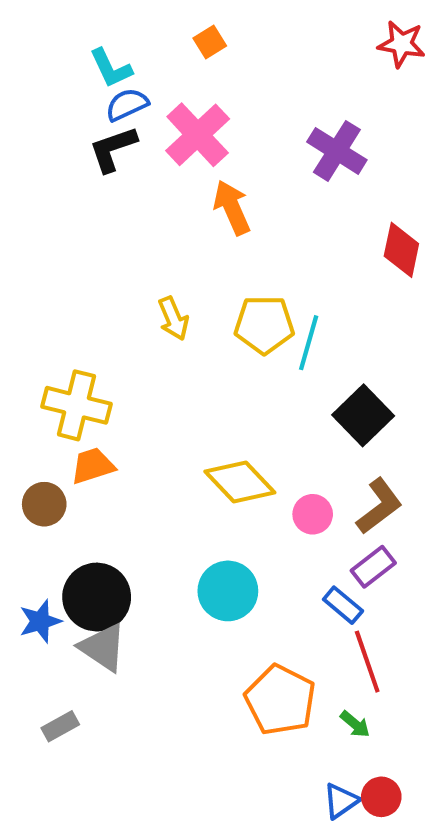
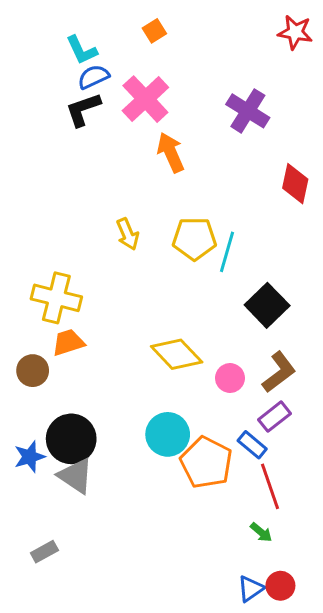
orange pentagon: (280, 700) -> (206, 463), moved
gray rectangle: (60, 726) -> (44, 552), moved

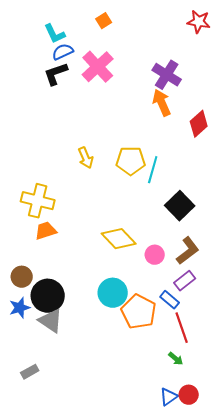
orange arrow: (171, 152) -> (162, 103), moved
red diamond: (295, 184) -> (199, 124), turned 36
brown circle: (33, 371) -> (22, 277), moved

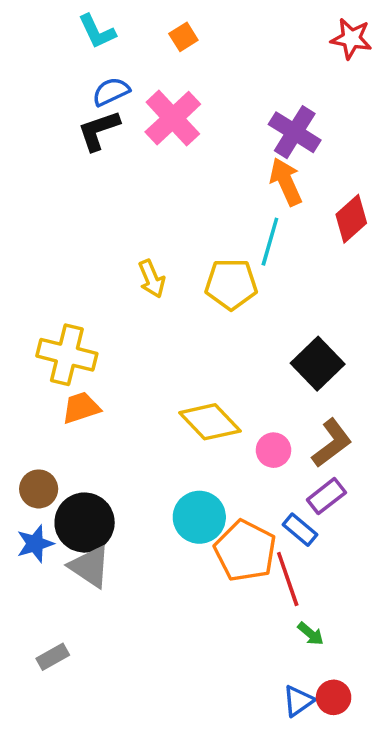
cyan L-shape: (55, 34) -> (97, 32), moved
cyan line: (153, 170) -> (270, 242), moved
red line: (182, 328) -> (288, 579), moved

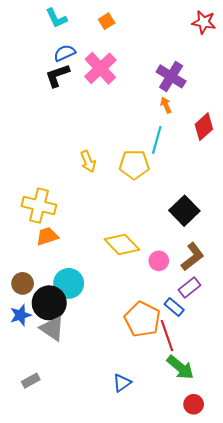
orange arrow: (286, 182) -> (166, 105), size x0.6
cyan circle: (199, 517) -> (69, 283), moved
green arrow: (311, 634) -> (180, 367), size x1.8
blue triangle: (298, 701) -> (122, 383), moved

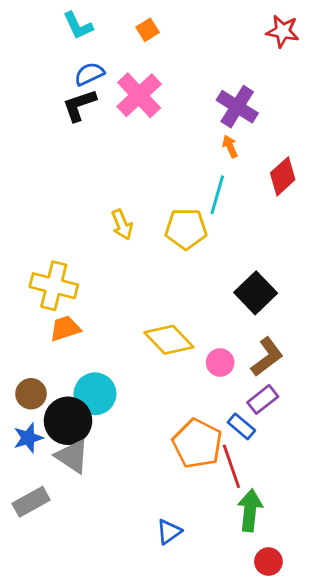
green arrow: (180, 367) -> (250, 510), turned -124
gray rectangle: (31, 381) -> (31, 502), moved, size x1.4

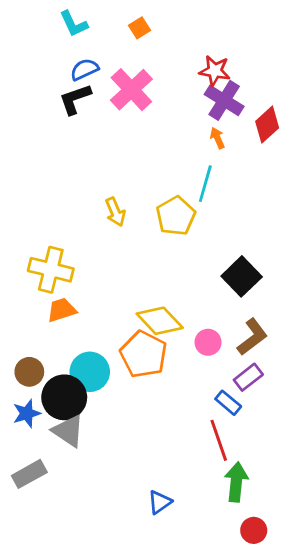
red star: (283, 31) -> (215, 71), moved
red diamond: (283, 176) -> (267, 125), moved
yellow pentagon: (186, 229) -> (176, 216), turned -30
orange pentagon: (197, 444) -> (144, 354), moved

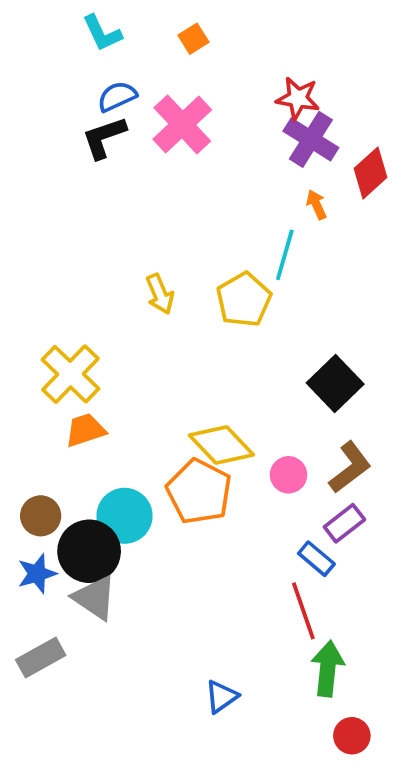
orange arrow: (217, 138) -> (316, 205), moved
yellow cross: (51, 270) -> (70, 374), turned 30

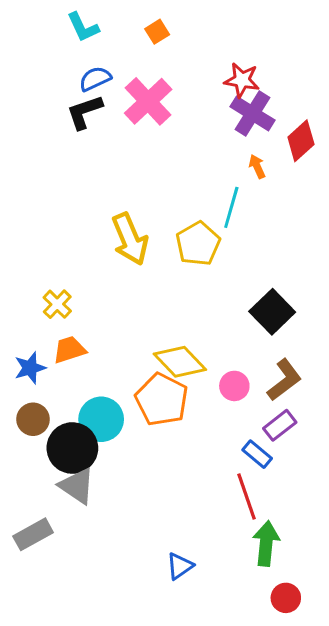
yellow arrow: (160, 294) -> (130, 239), size x1.6
yellow cross: (70, 374) -> (57, 304), size x0.6
blue star: (37, 574) -> (30, 368), moved

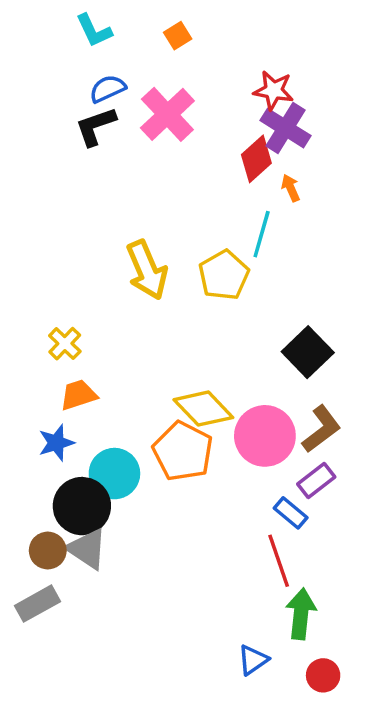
red diamond: (301, 141) -> (256, 159), moved
blue star: (30, 368) -> (56, 443), moved
pink circle: (234, 386) -> (265, 436), size x1.8
brown circle: (33, 419) -> (48, 551), moved
blue triangle: (180, 566) -> (253, 660), moved

